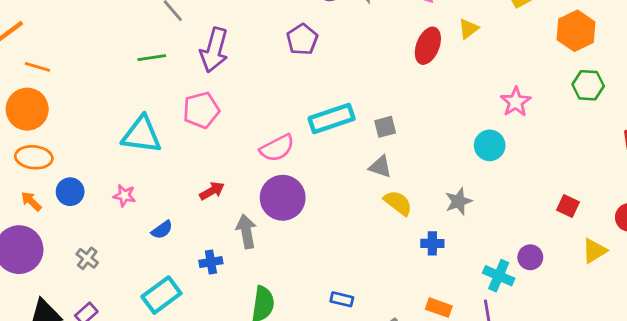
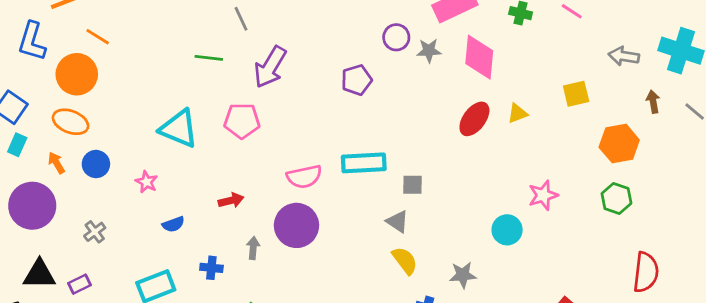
gray arrow: (246, 231) -> (253, 248), size x0.7

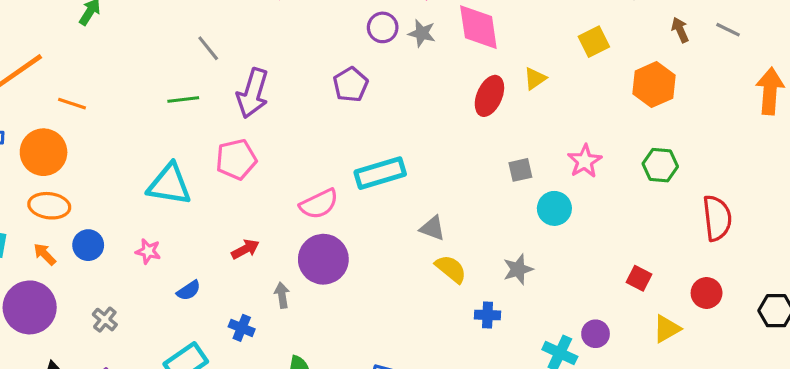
orange line: (98, 37) -> (72, 104), moved
gray star: (429, 51) -> (422, 33), turned 30
gray square: (412, 185) -> (520, 170), moved
green hexagon: (616, 198) -> (660, 165), moved
blue cross: (211, 268) -> (242, 328), turned 30

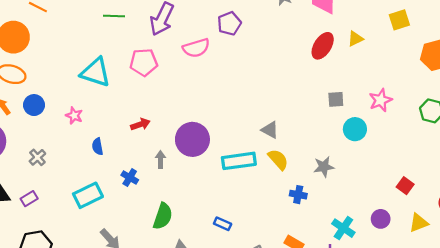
cyan rectangle: (380, 173) -> (239, 161), moved
pink semicircle: (319, 204) -> (196, 48), moved
blue semicircle: (189, 290) -> (98, 146), turned 105
purple circle: (596, 334) -> (381, 219), moved

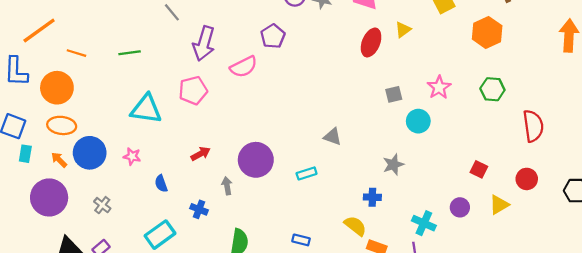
green line: (114, 16) -> (130, 53), moved
blue circle: (34, 105) -> (90, 153), size x1.5
yellow semicircle: (278, 159) -> (355, 226), moved
cyan rectangle: (239, 161) -> (307, 173), size x0.6

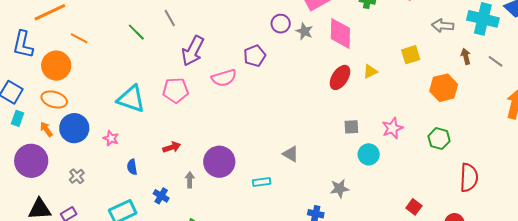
green line: (130, 53) -> (136, 32), moved, turned 42

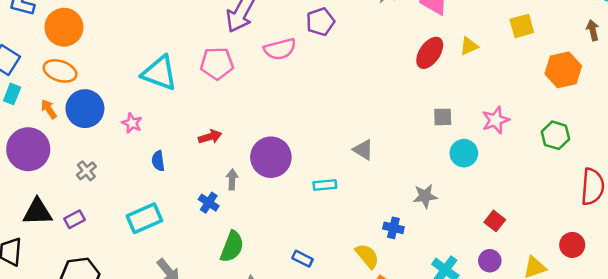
blue cross: (161, 196) -> (209, 203), moved
red square: (414, 207) -> (495, 221), moved

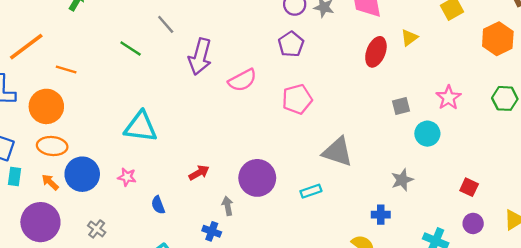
purple pentagon: (320, 22) -> (291, 44), moved
pink pentagon: (217, 63) -> (297, 99), moved
gray triangle: (363, 150) -> (337, 152), size x1.6

